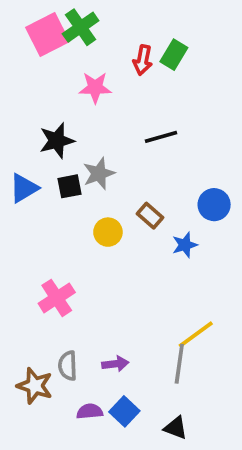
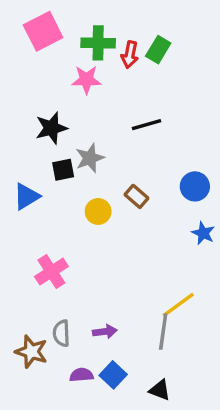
green cross: (81, 27) -> (98, 43), moved, turned 36
blue triangle: (24, 188) -> (26, 196), moved
blue star: (185, 245) -> (203, 233), moved, turned -30

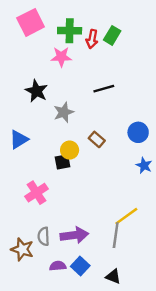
black star: (51, 128) -> (36, 91), turned -30
black square: (63, 170) -> (62, 162), moved
purple arrow: (105, 332) -> (74, 235), size x1.6

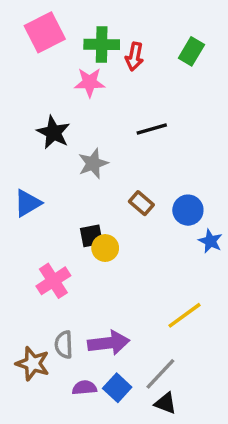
green rectangle: (112, 35) -> (191, 51), moved
blue circle: (138, 132) -> (188, 210), moved
yellow circle: (70, 150) -> (105, 248), moved
gray line: (116, 235) -> (160, 374), moved, turned 35

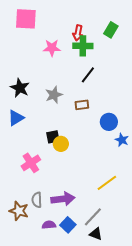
pink square: (45, 32) -> (26, 19), turned 30
green cross: (102, 44) -> (83, 46), moved
black line: (152, 129) -> (88, 75), turned -36
black star: (53, 132) -> (20, 88), moved
brown rectangle: (141, 203) -> (82, 105), moved, turned -48

